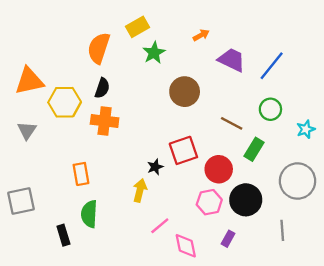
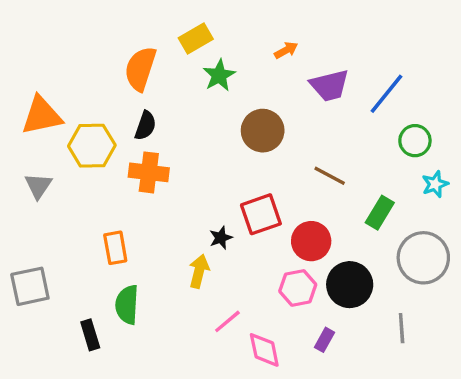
purple trapezoid: (232, 60) -> (330, 85), turned 140
green circle: (270, 109) -> (415, 141), moved
green rectangle: (254, 149) -> (380, 213), moved

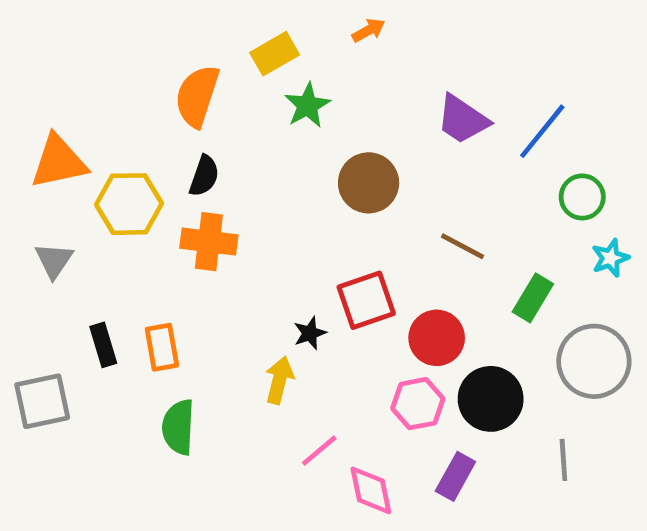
orange arrow: (286, 50) -> (369, 30), moved
purple trapezoid: (330, 85) -> (462, 119), turned 48
black rectangle: (90, 335) -> (103, 345), moved
purple rectangle: (325, 340) -> (455, 476), size x1.4

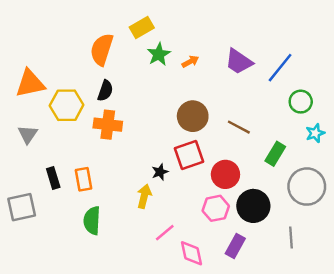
orange arrow: (369, 30) -> (190, 62), moved
brown circle: (369, 183) -> (193, 116), moved

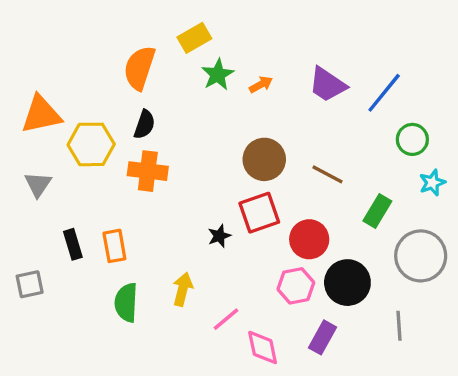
yellow arrow: (144, 196) -> (183, 289), moved
gray square: (22, 207) -> (30, 284), size x0.7

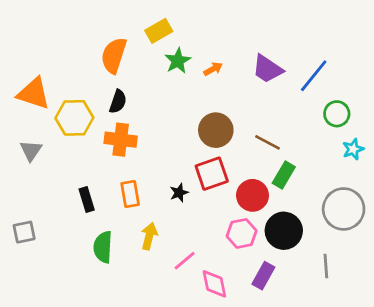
orange triangle: (41, 114) -> (34, 93), turned 30
green rectangle: (377, 211) -> (284, 175), moved
black rectangle: (73, 244) -> (87, 199), moved
orange rectangle: (114, 246) -> (130, 194), moved

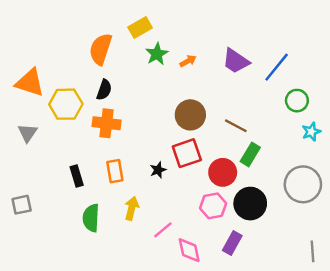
gray line: (326, 266) -> (312, 251), moved

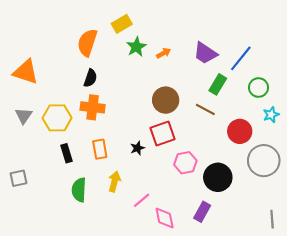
yellow hexagon: (66, 104) -> (57, 118), moved
green rectangle: (250, 154) -> (218, 84), moved
red circle: (223, 172) -> (240, 131), moved
pink hexagon: (213, 206) -> (185, 163), moved

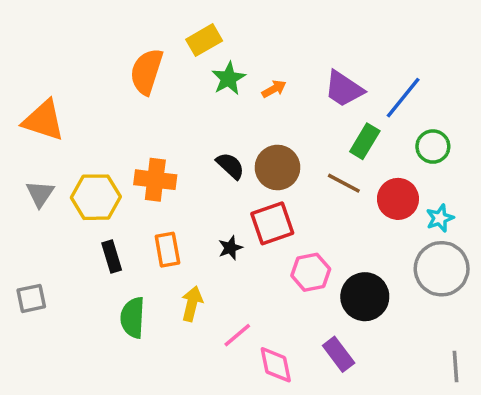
black semicircle: (90, 78) -> (230, 166), moved, turned -66
cyan star: (271, 115) -> (440, 218), moved
red circle: (240, 131) -> (398, 199), moved
purple rectangle: (202, 212) -> (339, 354), turned -66

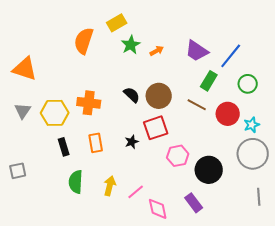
yellow arrow: (192, 304) -> (110, 186), moved
gray line: (456, 367) -> (259, 197), moved

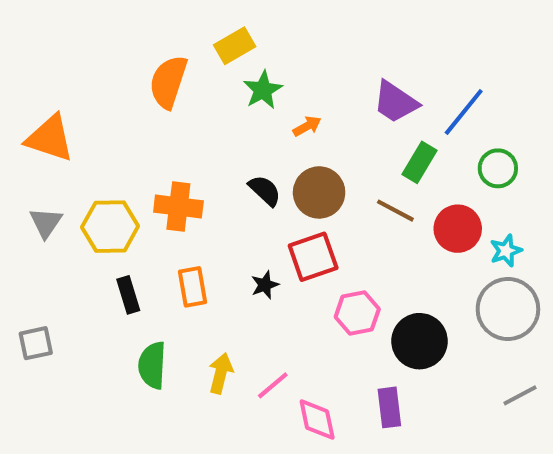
orange arrow: (157, 51) -> (307, 126), moved
gray line: (259, 197) -> (520, 395), turned 66
purple rectangle: (194, 203) -> (389, 407), turned 30

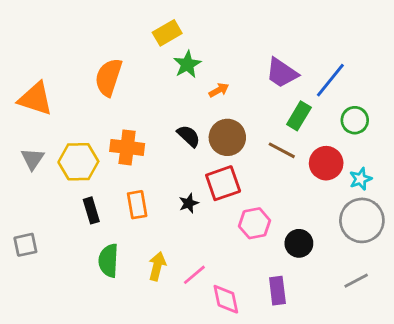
orange semicircle: (168, 82) -> (108, 77), moved
black circle: (420, 341) -> (299, 243), size x0.7
gray line: (520, 395) -> (356, 281), moved

